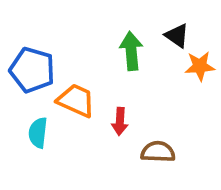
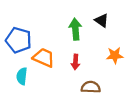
orange star: (200, 66) -> (115, 55), moved
red arrow: (120, 121) -> (75, 62), moved

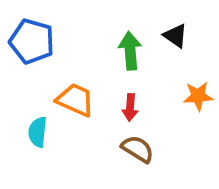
blue pentagon: (19, 40) -> (32, 41), moved
brown semicircle: (91, 87) -> (138, 149), moved, turned 30

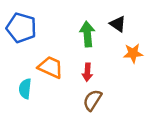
orange star: (198, 96) -> (133, 53), moved
brown semicircle: (138, 149) -> (92, 100), turned -90

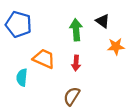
brown semicircle: (92, 100) -> (72, 96), moved

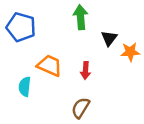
black triangle: (103, 21) -> (109, 38), moved, turned 32
green arrow: (76, 30) -> (81, 17), moved

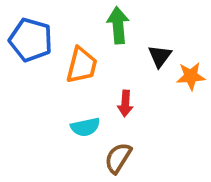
orange trapezoid: (50, 66) -> (82, 65), moved, turned 80
cyan semicircle: (25, 87) -> (85, 127), moved, turned -108

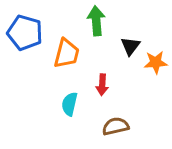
cyan semicircle: (85, 127) -> (70, 104), turned 115
brown semicircle: (118, 158) -> (116, 126), moved, turned 45

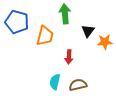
cyan semicircle: (70, 104) -> (55, 82), moved

